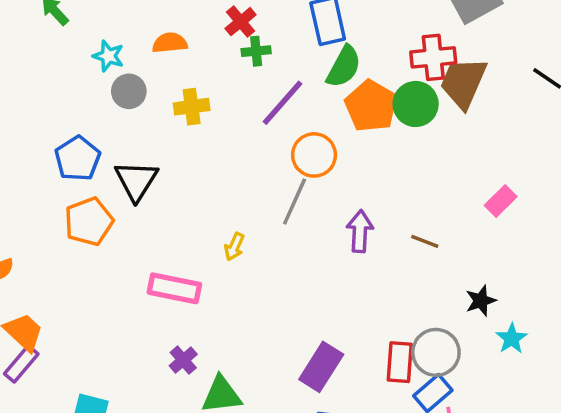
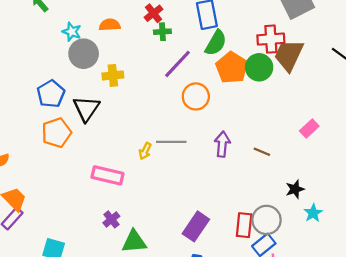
gray circle: (129, 91) -> (84, 54), size x1.4
yellow cross: (192, 107) -> (113, 75), moved
gray line: (295, 201) -> (171, 142), moved, turned 64

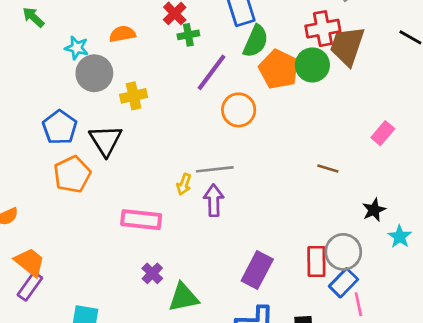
purple arrow: (222, 144) -> (214, 200), moved

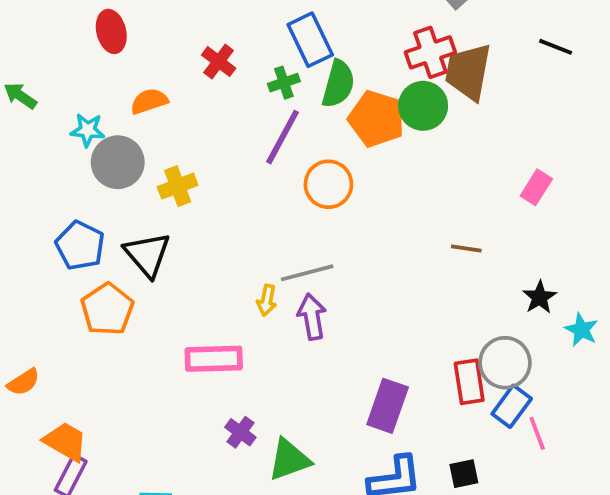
green cross: (188, 35) -> (284, 83), moved

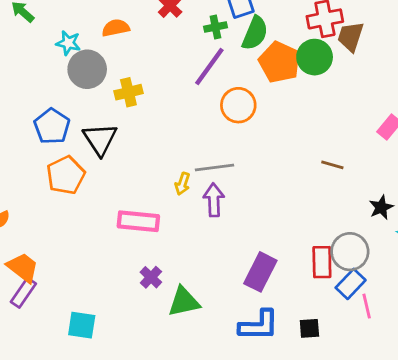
brown trapezoid: (468, 72) -> (351, 37), size x0.7

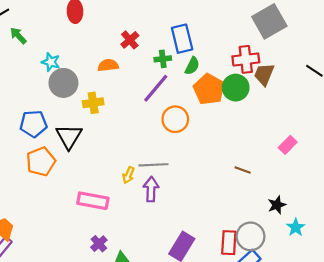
orange semicircle: (116, 28) -> (108, 65), moved
green semicircle: (255, 33) -> (192, 66), size x0.7
blue pentagon: (52, 126) -> (33, 124), turned 30

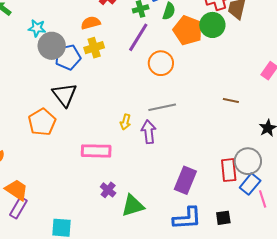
yellow cross: (93, 103) -> (94, 48), moved
blue pentagon: (33, 124) -> (68, 57), moved
gray line: (153, 165) -> (162, 107), moved

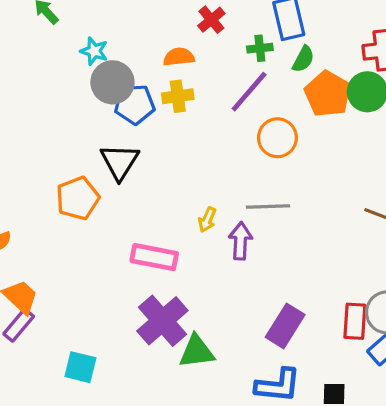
purple cross: (108, 190) -> (162, 321), size x2.0

